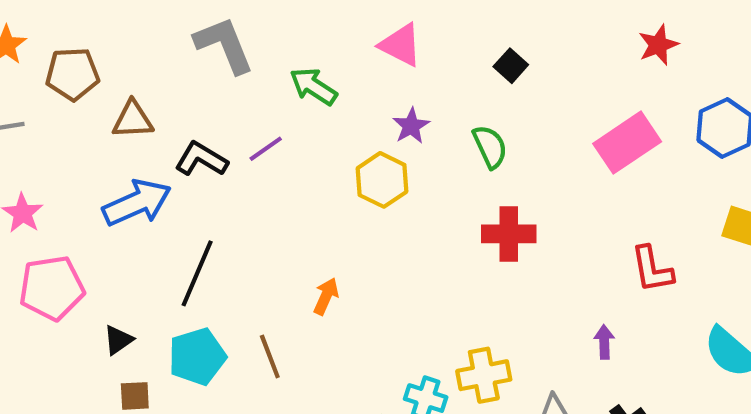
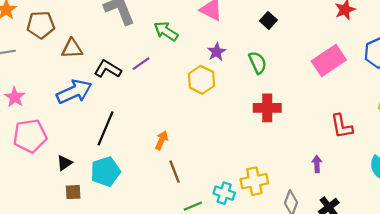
orange arrow: (326, 296) -> (162, 140), moved
brown line: (270, 357) -> (174, 172), moved

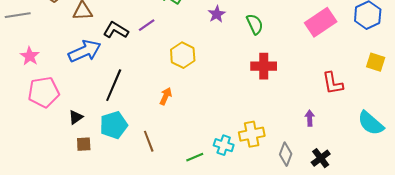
yellow hexagon: (201, 80) -> (183, 55), moved
brown line: (174, 172) -> (149, 141), moved

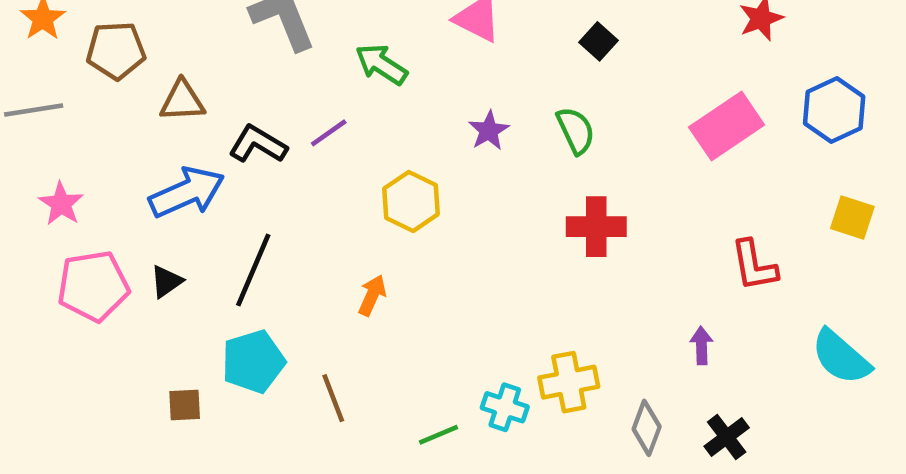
purple star: (217, 14) -> (489, 131), moved
black triangle: (76, 117) -> (166, 282), moved

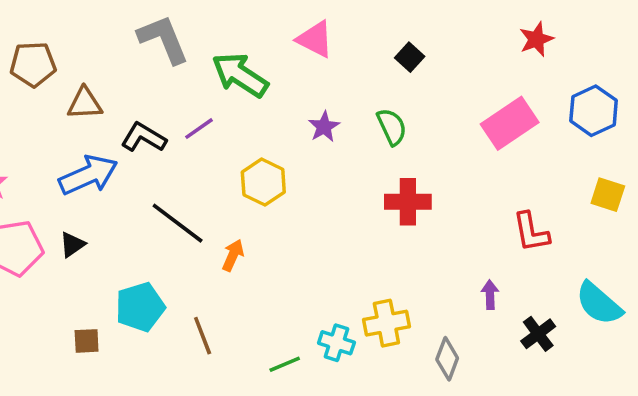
green arrow: (381, 64) -> (240, 75), size x1.4
black line: (253, 270) -> (178, 223), moved, turned -76
black cross: (727, 437) -> (538, 334), moved

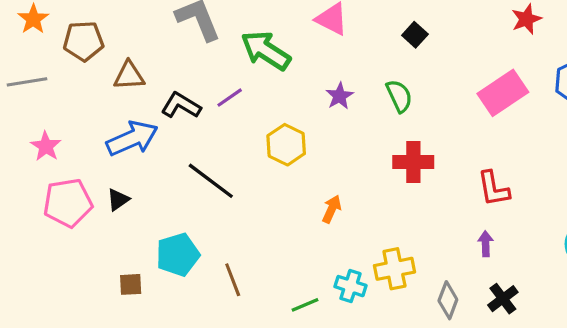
red L-shape: (531, 232) -> (493, 189), moved
orange arrow: (233, 255) -> (332, 209), moved
black cross: (538, 334) -> (503, 299), moved

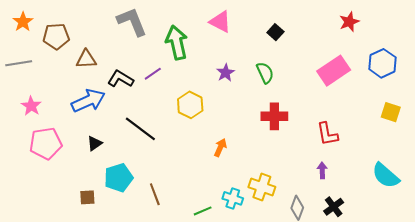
green arrow: (266, 50) -> (177, 43), turned 44
black triangle: (118, 200) -> (95, 143), moved
yellow cross: (394, 269) -> (262, 187), turned 30

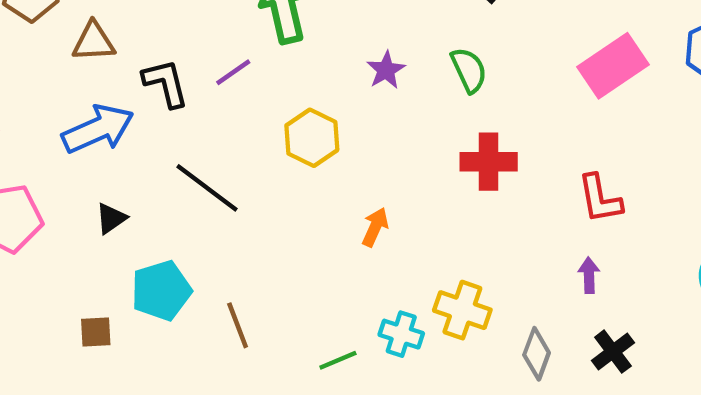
black L-shape: (121, 79) -> (166, 83), turned 45

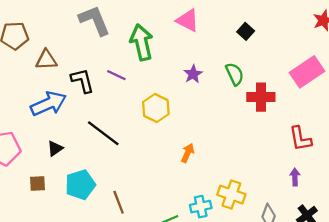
purple line: (233, 72) -> (116, 75), turned 60
red cross: (489, 162) -> (261, 97), moved
brown square: (96, 332) -> (38, 184), moved
cyan cross: (401, 334) -> (201, 207), turned -30

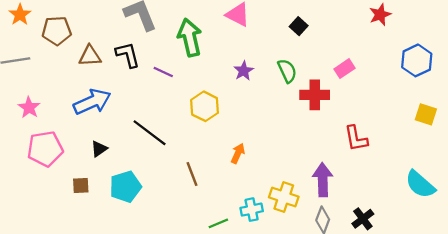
pink rectangle: (307, 72) -> (345, 69), moved, size x0.6
black L-shape: (82, 81) -> (128, 55), moved
purple arrow: (295, 177) -> (323, 180), moved, size x1.8
brown line: (119, 202) -> (192, 174), moved

